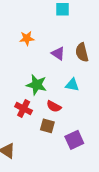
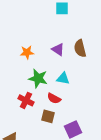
orange star: (27, 38) -> (27, 52), moved
cyan triangle: (72, 85) -> (63, 78), moved

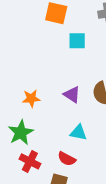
green star: (38, 78) -> (21, 133), moved, turned 30

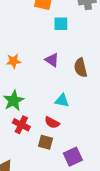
purple triangle: (72, 95) -> (52, 60), moved
orange star: (31, 98) -> (14, 61), moved

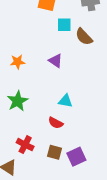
brown semicircle: (81, 68) -> (84, 37), moved, turned -30
red cross: (21, 125) -> (25, 145), moved
brown square: (45, 142) -> (55, 152), moved

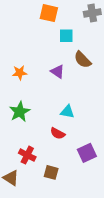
brown semicircle: (84, 37) -> (83, 60), moved
brown square: (55, 152) -> (51, 172), moved
purple square: (76, 157) -> (87, 153), moved

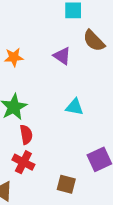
red semicircle: (58, 133) -> (26, 135), moved, turned -128
brown square: (51, 172) -> (66, 184), moved

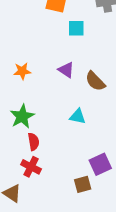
brown semicircle: (94, 41) -> (95, 81), moved
brown square: (66, 184) -> (83, 184), moved, turned -30

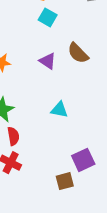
cyan square: (76, 28) -> (48, 17), moved, turned 30
brown semicircle: (95, 81) -> (78, 53), moved

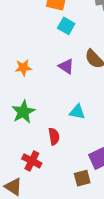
red semicircle: (13, 136) -> (54, 136), moved

